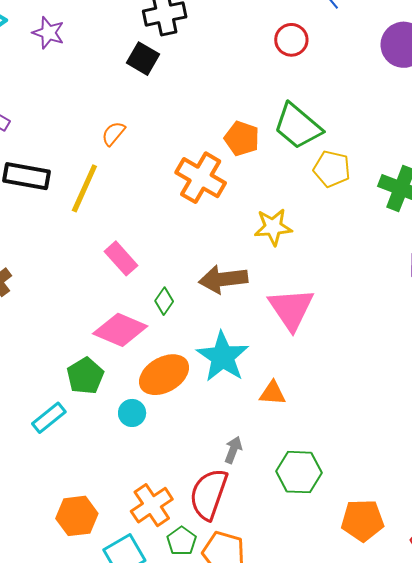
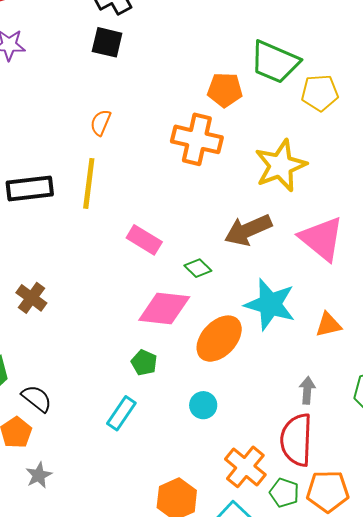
yellow star: (273, 227) -> (281, 166), size x1.4
green diamond: (164, 301) -> (198, 268), turned -64
green pentagon: (85, 376) -> (144, 363), size x0.7
cyan circle: (132, 413) -> (203, 405), moved

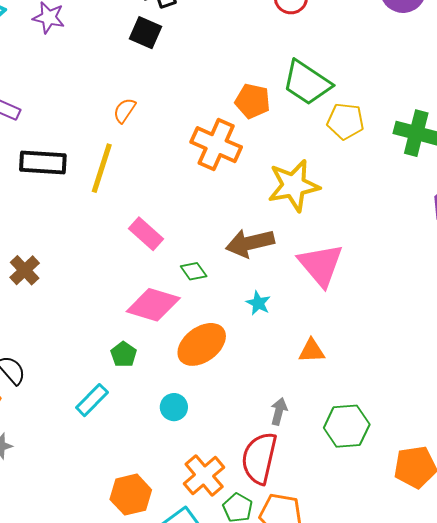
cyan star: (270, 304) -> (258, 303), moved, size x0.5

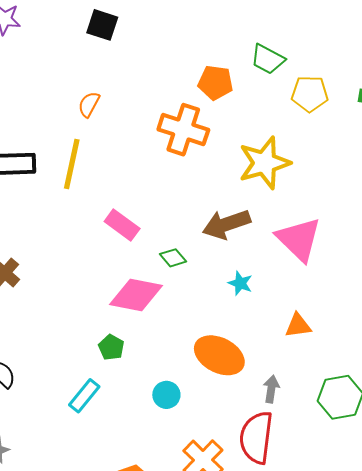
green trapezoid: (307, 83) -> (268, 59), size x0.7
orange ellipse: (202, 344) -> (219, 355), moved, turned 69

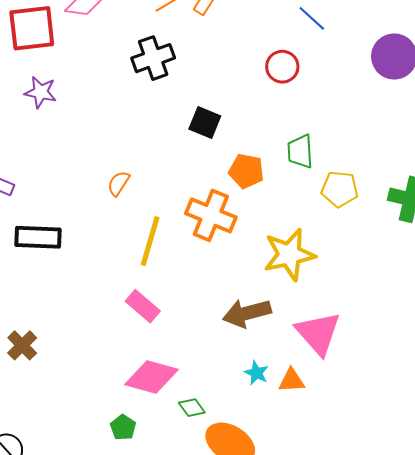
black square: (102, 25) -> (205, 122), moved
green trapezoid: (268, 59) -> (300, 151), turned 54
yellow line: (72, 164) -> (150, 241), moved
green diamond: (173, 258) -> (192, 408), moved
orange triangle: (298, 326) -> (292, 381), moved

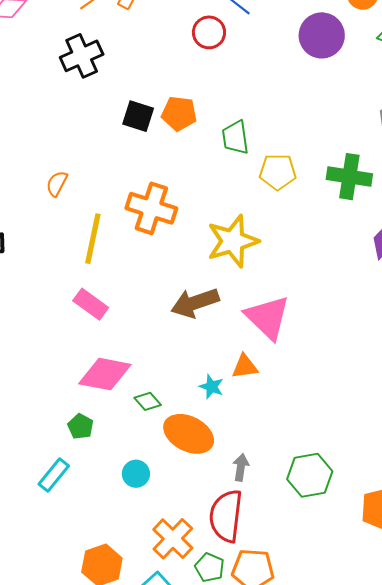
red circle: (282, 67) -> (209, 32), moved
orange pentagon: (246, 171) -> (179, 113), moved
cyan star: (256, 373) -> (211, 387), moved

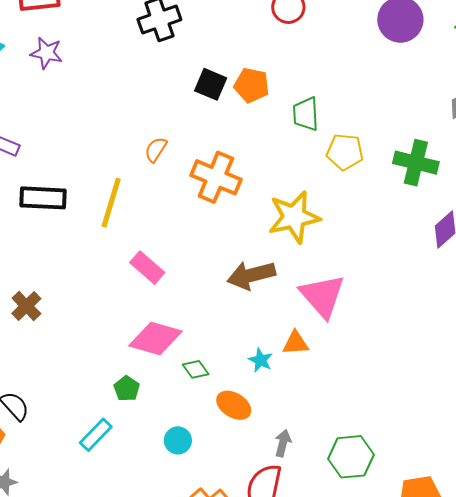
orange semicircle: (57, 184) -> (156, 150), moved
yellow line: (93, 239) -> (111, 203), moved
orange ellipse: (189, 434) -> (234, 405), size x0.7

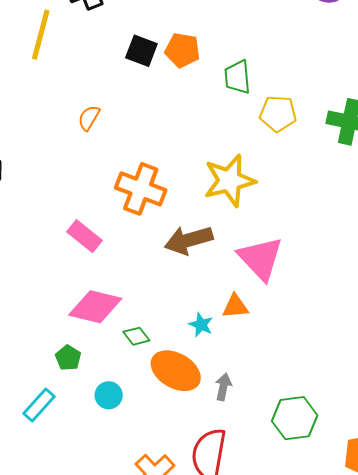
orange cross: (216, 177) -> (141, 189), moved
yellow line: (111, 203) -> (41, 35), moved
orange ellipse: (234, 405) -> (176, 371), size x1.4
cyan circle: (178, 440) -> (109, 395), moved
gray arrow: (283, 443) -> (223, 387), moved

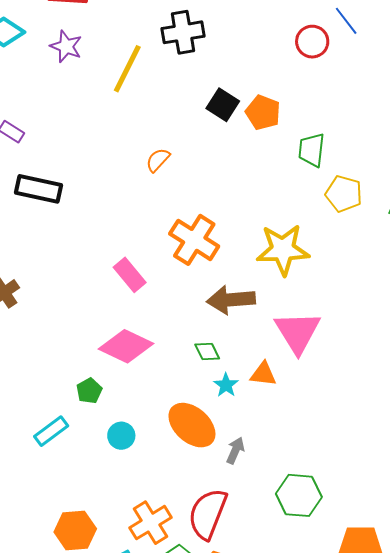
green diamond: (136, 336) -> (207, 352), moved

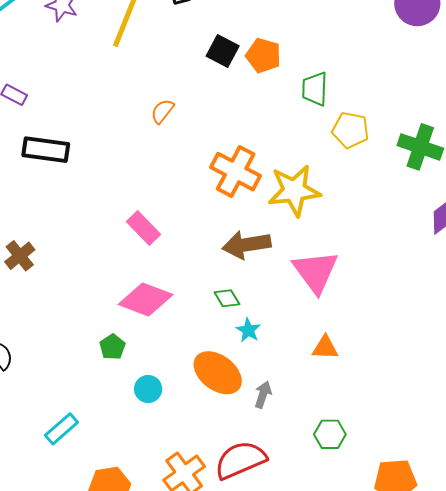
orange cross: (194, 240) -> (236, 172), moved
orange triangle: (263, 374) -> (325, 348), moved
cyan rectangle: (51, 431) -> (61, 429), moved
green hexagon: (299, 495) -> (330, 434), size x0.7
red semicircle: (208, 514) -> (240, 460), turned 50

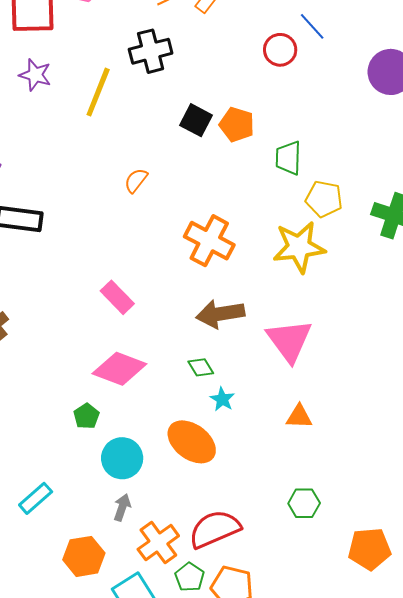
yellow star: (294, 191) -> (299, 247), moved
cyan circle: (148, 389) -> (122, 458), size x1.5
gray arrow: (263, 395) -> (122, 507), moved

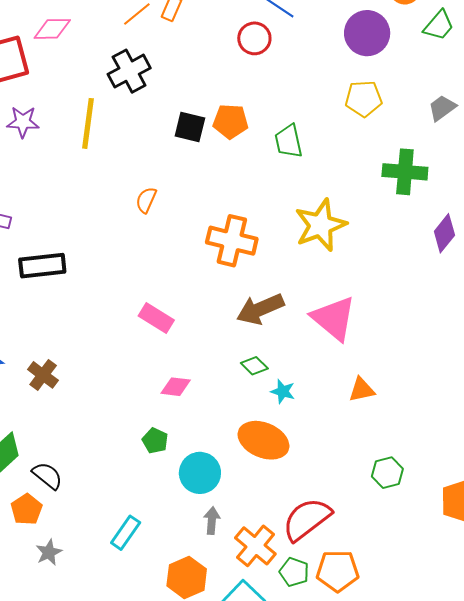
yellow pentagon: (324, 199) -> (364, 99), moved
pink diamond: (119, 369) -> (176, 387), size x0.6

